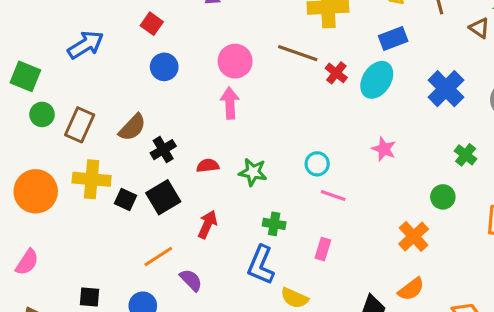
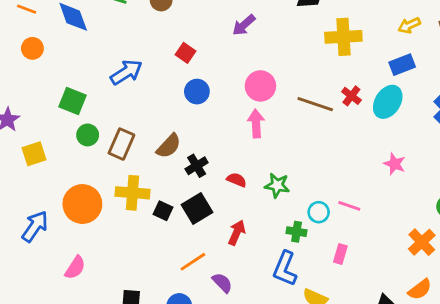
brown line: (298, 53) -> (315, 104), moved
cyan circle: (317, 164) -> (319, 212), moved
red semicircle: (208, 166) -> (237, 180), turned 30

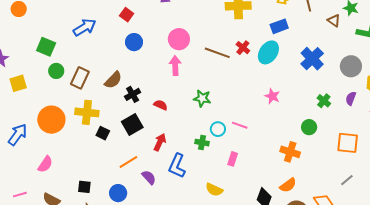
green star: (277, 185) -> (202, 98), moved
black square: (163, 211) -> (103, 133), moved
orange cross: (422, 242) -> (290, 152), turned -30
blue L-shape: (285, 269) -> (177, 166), moved

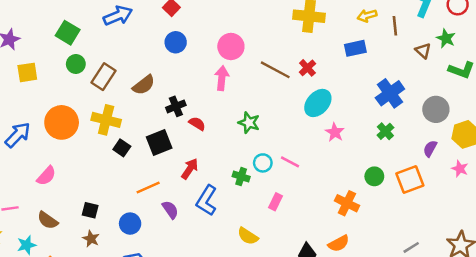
cyan ellipse: (268, 52) -> (318, 103), moved
black cross: (133, 94) -> (176, 106), moved
green cross: (324, 101) -> (385, 131), moved
orange square: (348, 143) -> (410, 180), moved, turned -35

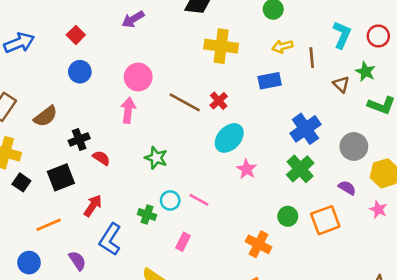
green cross: (385, 131) -> (300, 169), size x1.5
purple semicircle: (430, 149) -> (347, 188), turned 91
purple semicircle: (170, 210) -> (77, 261), moved

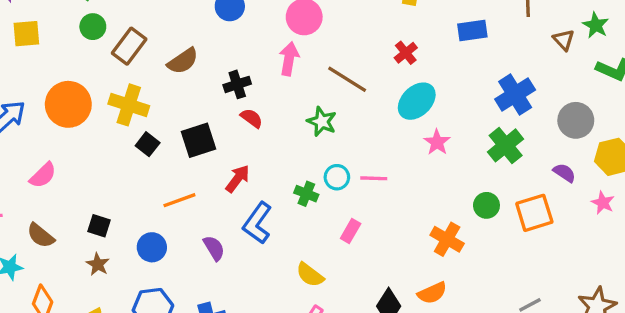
brown line: (185, 102) -> (347, 79), moved
black cross: (79, 139) -> (237, 84), moved
pink line: (199, 200) -> (374, 178), turned -30

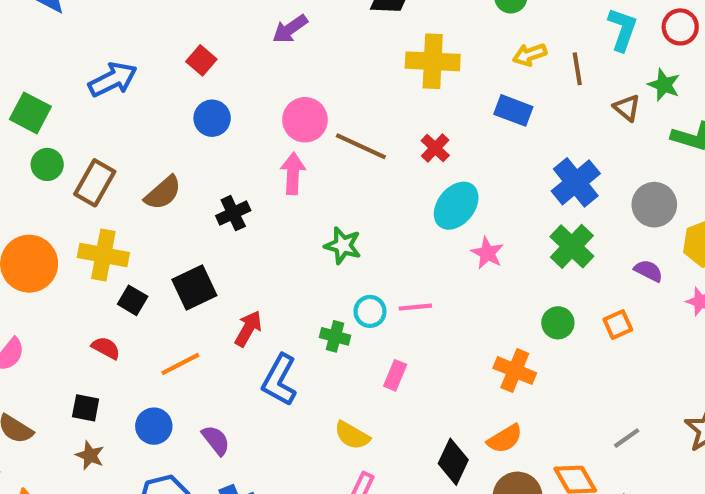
blue rectangle: (472, 30) -> (513, 110), turned 36
brown line: (347, 79) -> (361, 146), moved
red semicircle: (252, 118) -> (106, 348), moved
orange square: (534, 213) -> (618, 325), size x0.6
purple semicircle: (214, 248) -> (216, 440), moved

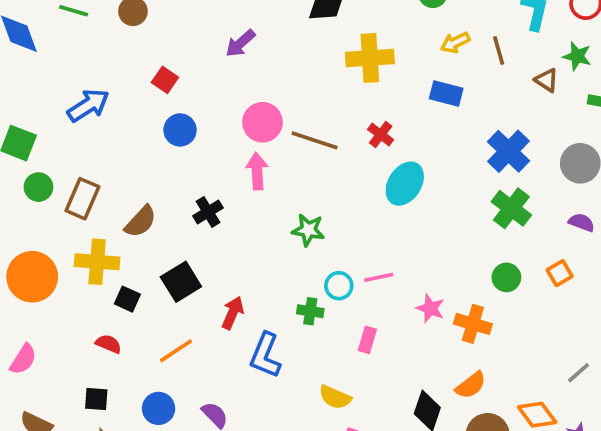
brown semicircle: (163, 193) -> (141, 222), moved
pink star: (487, 253) -> (430, 308), moved

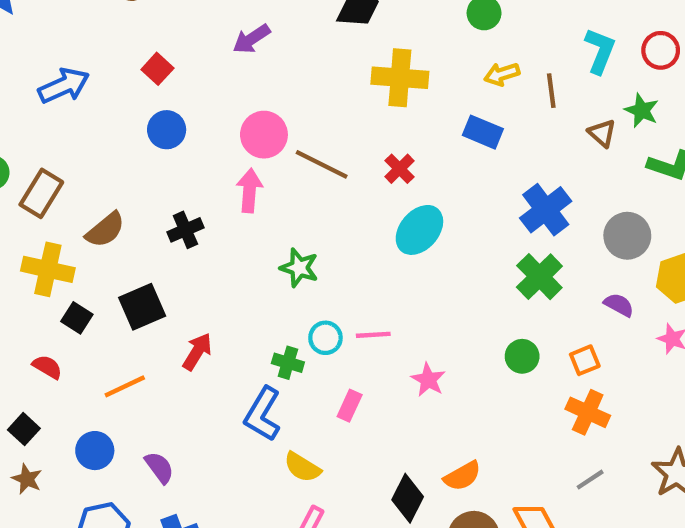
orange cross: (473, 324) -> (588, 412), moved
blue L-shape: (265, 355) -> (263, 414), moved
black square: (96, 399) -> (24, 429), turned 30

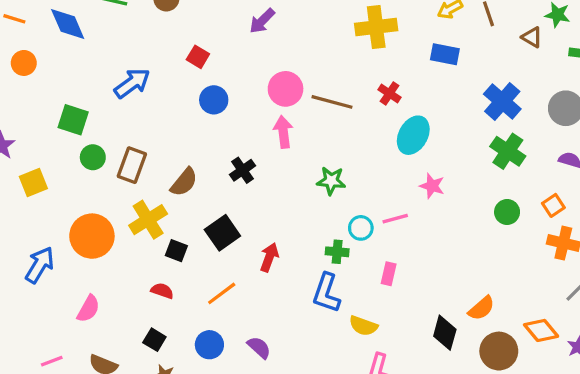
yellow cross: (48, 269) -> (148, 220), turned -33
pink star: (428, 380) -> (432, 186), moved

